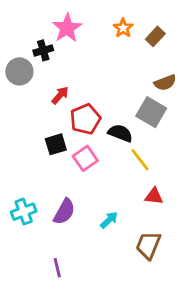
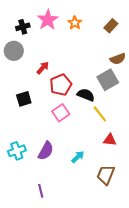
orange star: (123, 28) -> (75, 23), moved
black cross: (43, 50) -> (23, 27), moved
gray square: (151, 112) -> (108, 80), turned 30
black square: (56, 144) -> (24, 99), moved

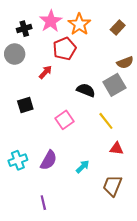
orange star: (75, 23) -> (79, 24), size x1.5
red pentagon: (61, 85) -> (65, 49), moved
black semicircle: (86, 95) -> (86, 90), moved

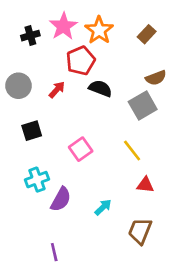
gray circle: (15, 54) -> (18, 86), moved
black semicircle: (86, 90) -> (100, 88), moved
cyan cross: (18, 160) -> (37, 180), moved

